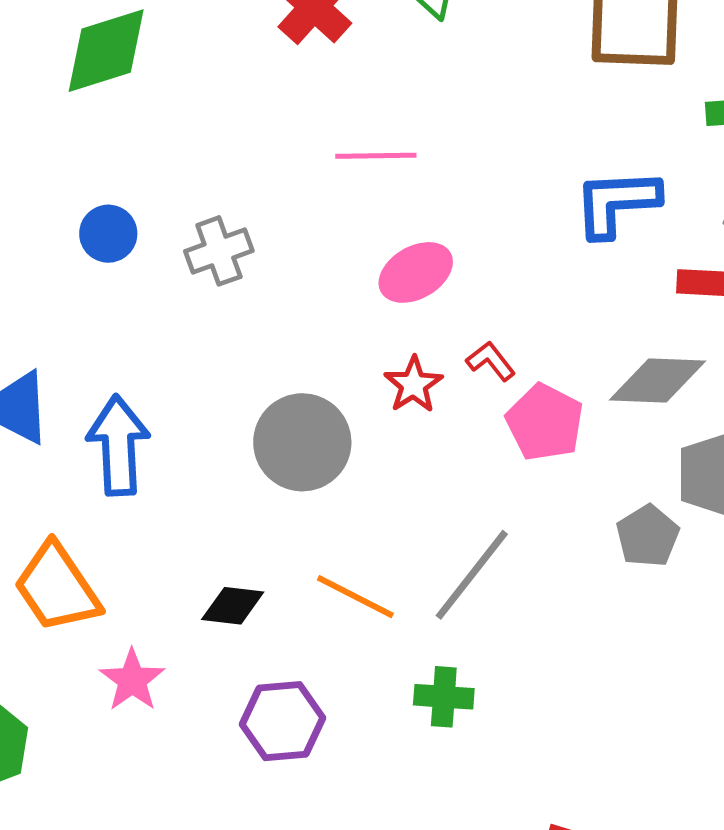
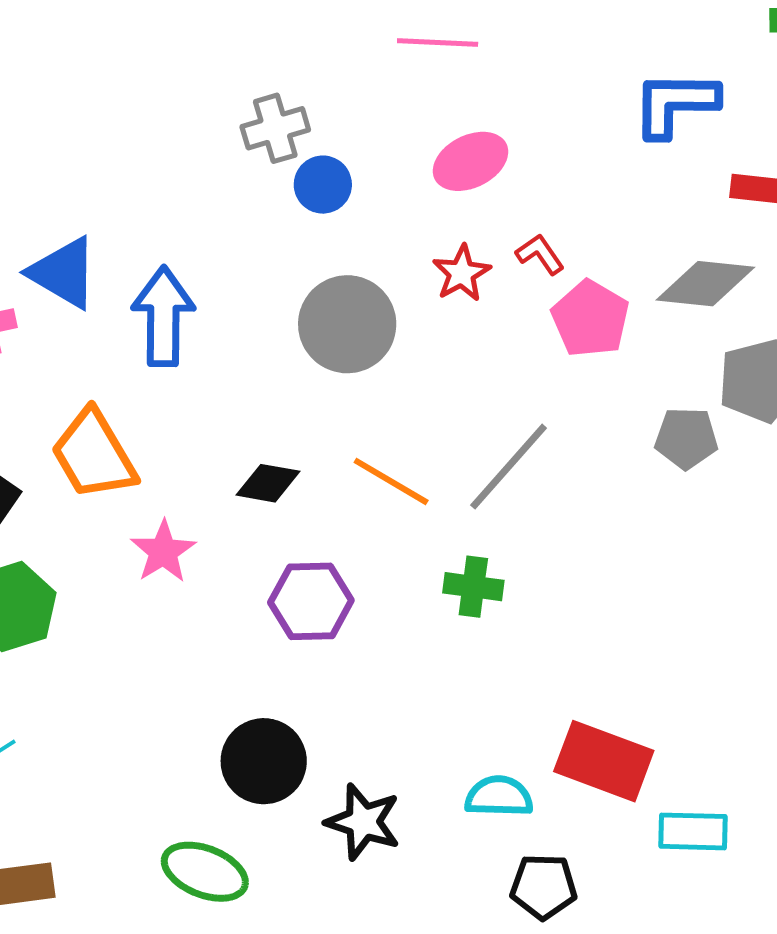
blue circle: (108, 234) -> (323, 185), moved
gray pentagon: (648, 536) -> (686, 438), turned 30

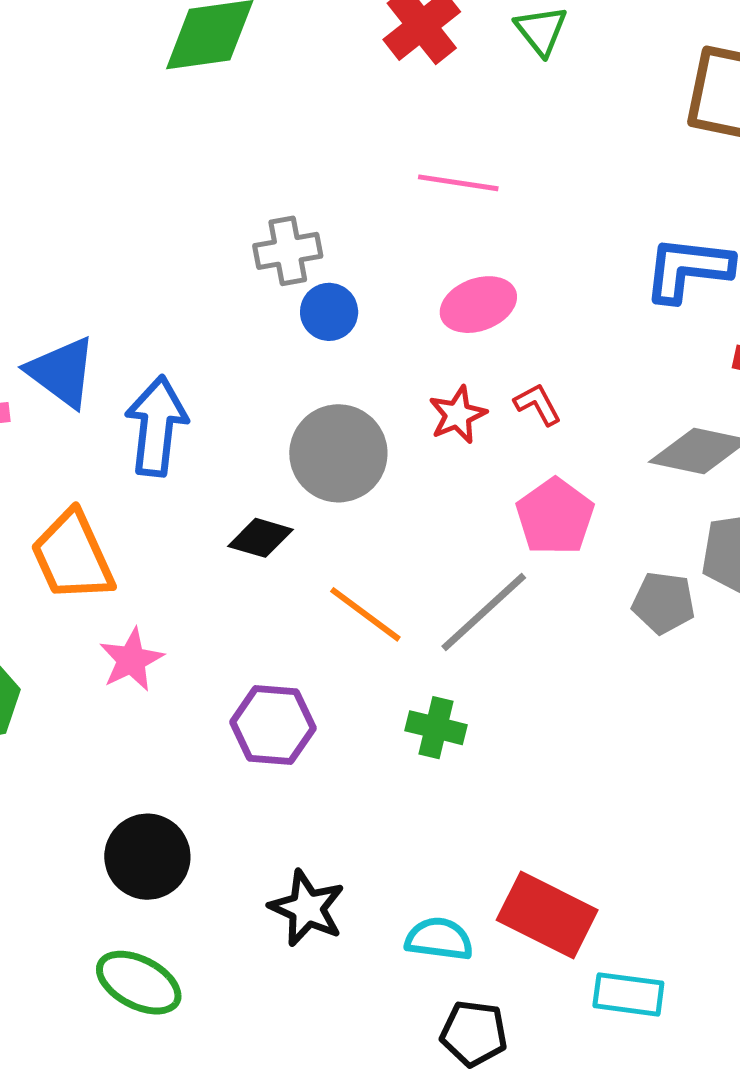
pink pentagon: (590, 319) -> (555, 517), moved
black diamond: (268, 483) -> (261, 538), moved
black circle: (264, 761) -> (147, 857), moved
black star: (363, 822) -> (307, 908), moved

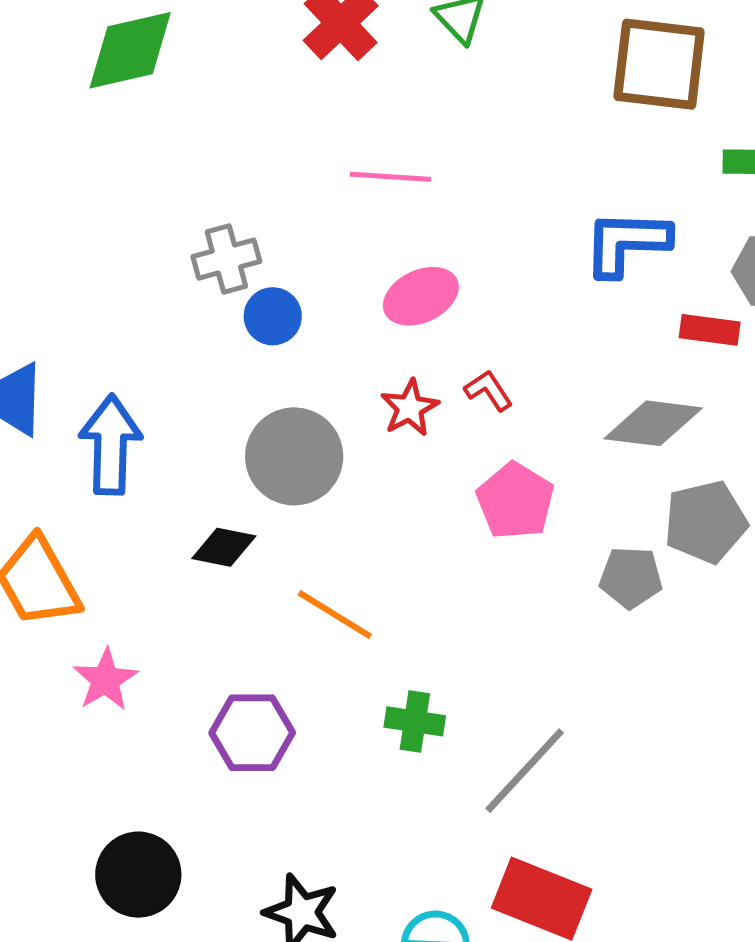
gray line: (484, 612) -> (525, 771), moved

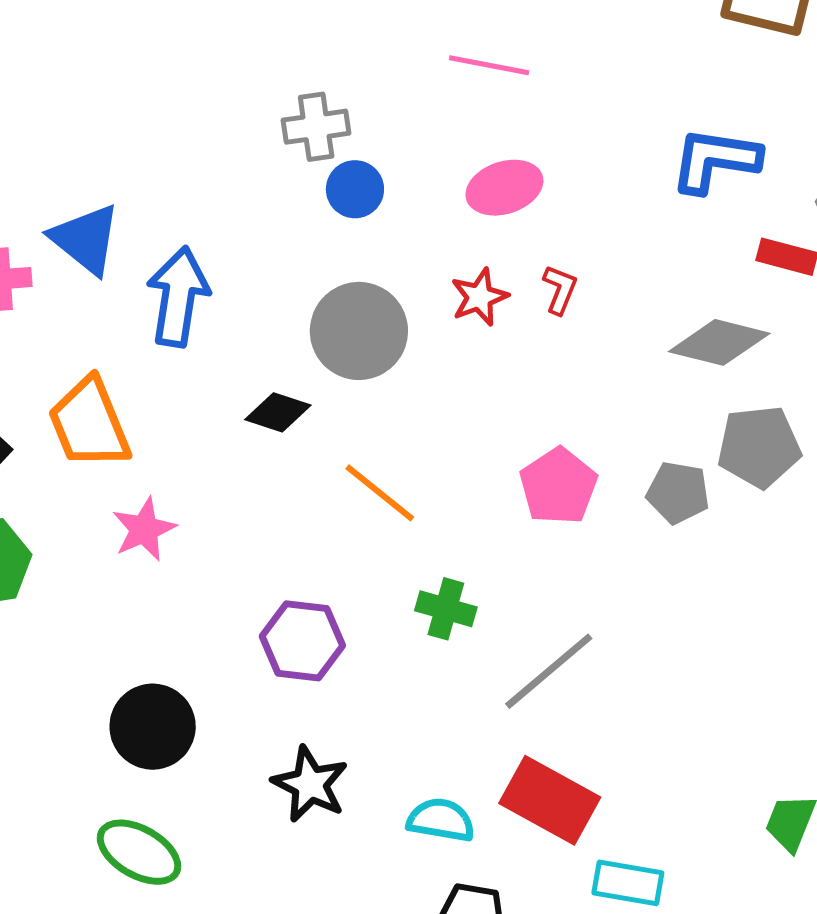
red L-shape: (488, 391) -> (560, 290), turned 48
pink pentagon: (515, 501) -> (558, 486), moved
purple hexagon: (252, 733) -> (302, 641), moved

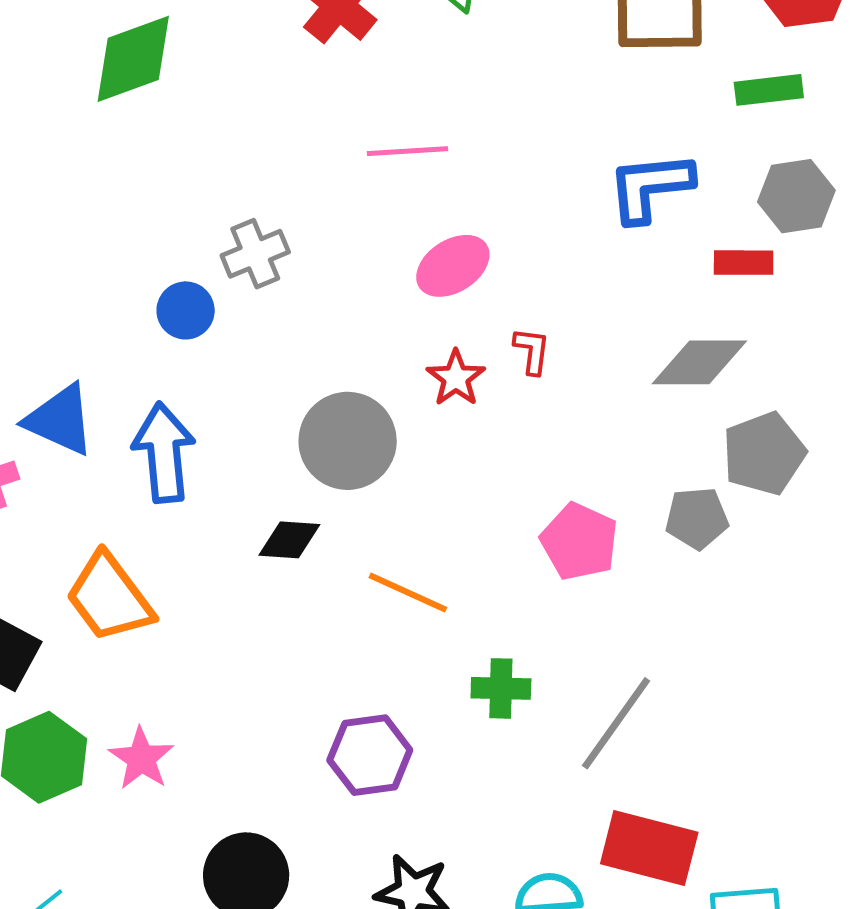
blue circle: (355, 189) -> (186, 310), moved
pink star: (144, 529) -> (141, 758), moved

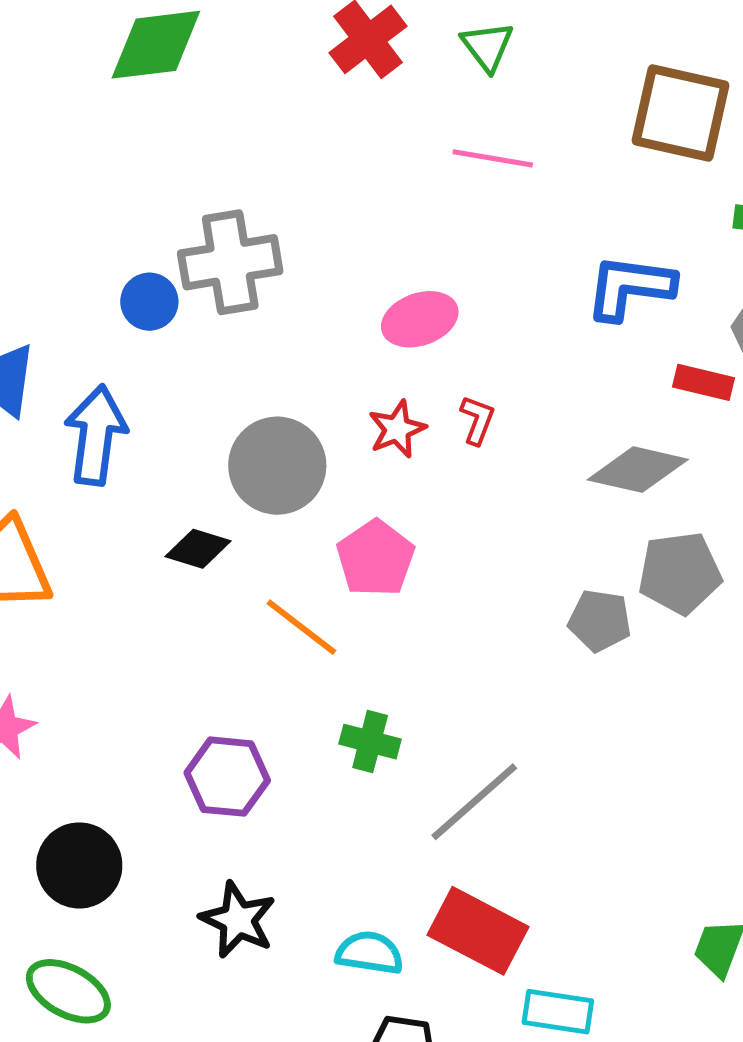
pink line: (408, 151) -> (493, 158), moved
gray cross: (255, 254) -> (230, 262), size x1.5
pink pentagon: (579, 542) -> (376, 558), moved

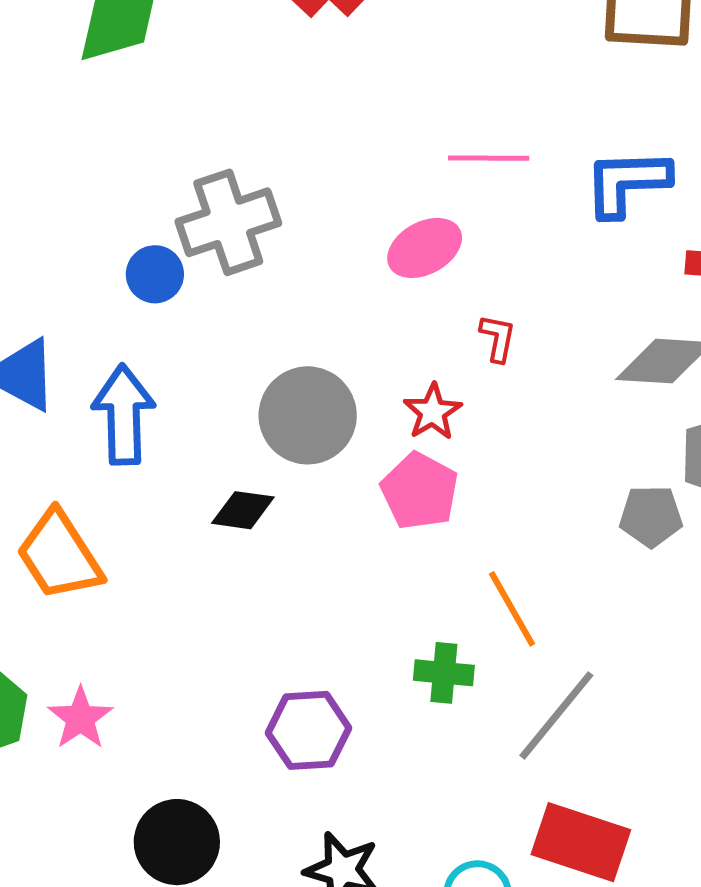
pink line: (493, 158) -> (489, 158), moved
red star: (397, 429) -> (433, 412), moved
orange line: (301, 627) -> (512, 609), moved, turned 32

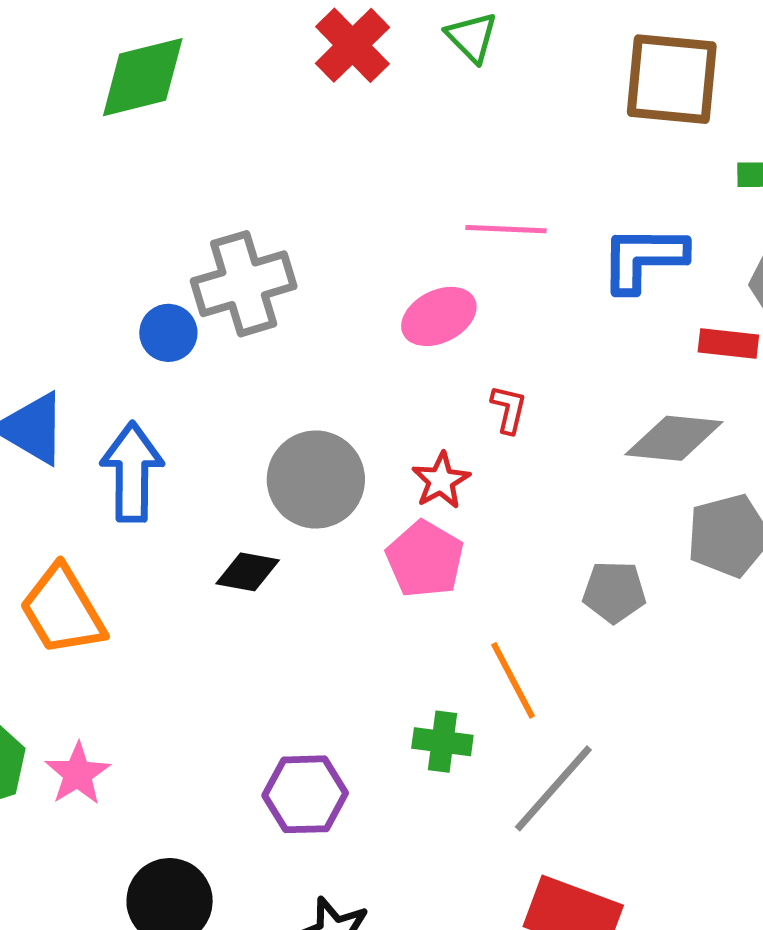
gray pentagon: (651, 516) -> (614, 592), moved

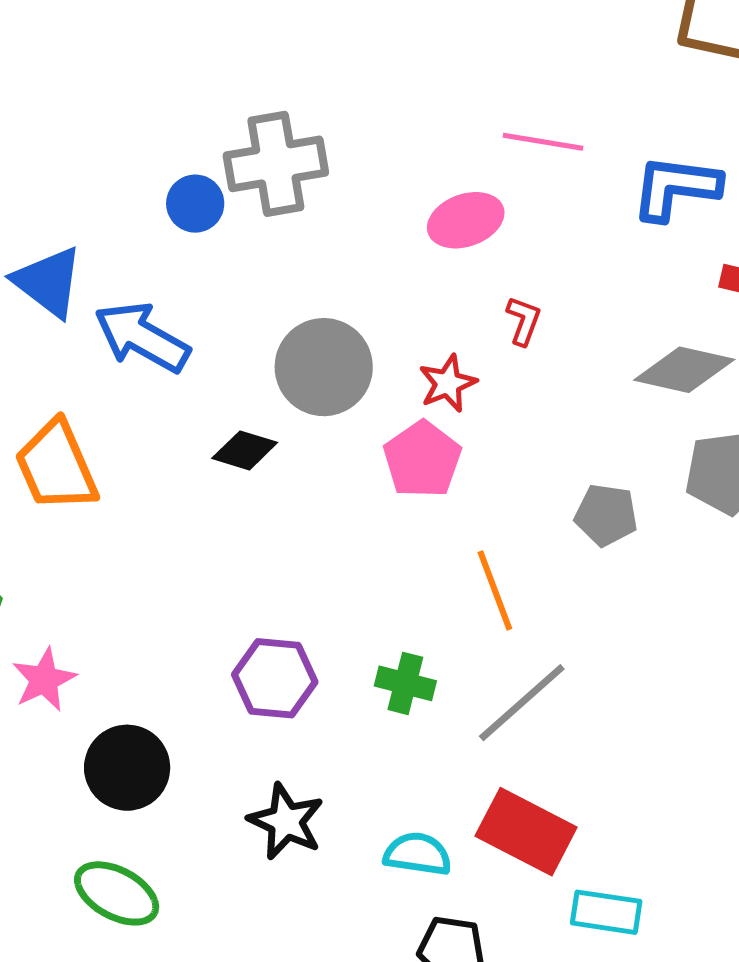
blue arrow: (132, 472) -> (142, 337), turned -68
green cross: (442, 742) -> (405, 683), moved
pink star: (78, 774) -> (44, 680), moved

